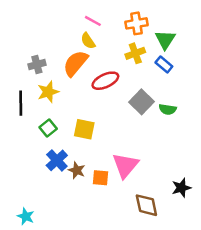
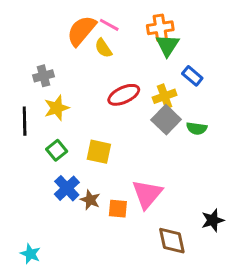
green triangle: (165, 40) -> (167, 45), moved
yellow cross: (135, 53) -> (165, 96), moved
orange semicircle: (76, 63) -> (81, 31), moved

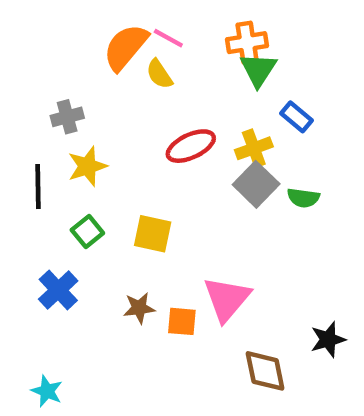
blue cross: (67, 188) -> (58, 290), moved
brown star: (90, 200) -> (139, 308), turned -30

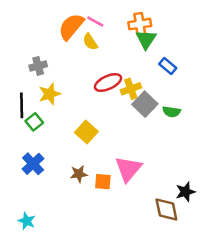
yellow cross: (254, 148) -> (131, 89), moved
green square: (87, 231) -> (34, 122), moved
yellow square: (153, 234) -> (86, 132), turned 30
brown diamond: (265, 371) -> (166, 210), moved

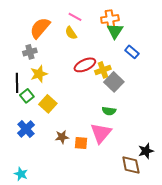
orange semicircle: (71, 27) -> (40, 28), moved
green semicircle: (172, 112) -> (109, 111), moved
yellow square: (86, 132) -> (48, 104), moved

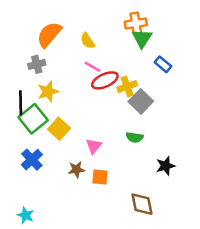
pink line: (75, 17) -> (92, 67), moved
green square: (27, 96) -> (33, 119), size x1.6
pink triangle: (101, 133) -> (94, 146), moved, size x0.6
black star: (146, 151) -> (166, 166), moved
brown diamond: (131, 165) -> (142, 204), moved

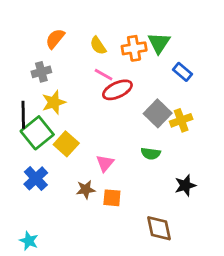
orange cross: (136, 23) -> (134, 48), moved
orange semicircle: (49, 35) -> (55, 39), size x0.7
yellow cross: (127, 87) -> (181, 120), moved

